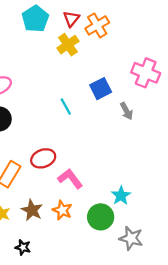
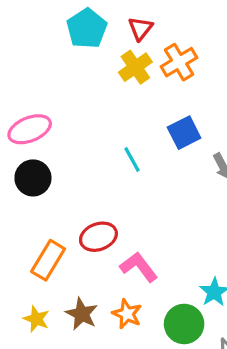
orange cross: (97, 25) -> (179, 62), moved

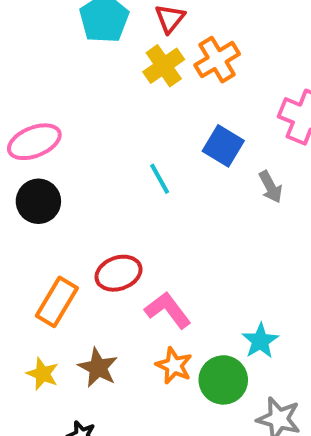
blue square: (184, 133) -> (223, 146), turned -32
orange star: (127, 314) -> (174, 366), moved

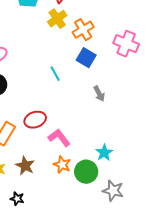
orange cross: (217, 60) -> (83, 30), moved
gray arrow: (270, 187) -> (99, 94), moved

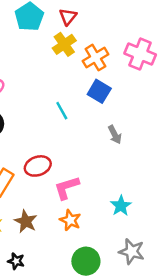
pink cross: (126, 44) -> (140, 54), moved
pink L-shape: (59, 138) -> (67, 188), turned -70
green circle: (86, 172) -> (86, 261), moved

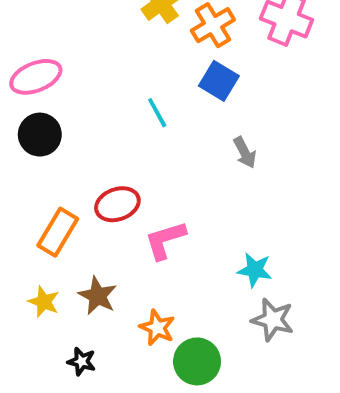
cyan star: (121, 206) -> (255, 270), turned -30
orange star: (70, 220) -> (157, 328), moved
gray star: (132, 251) -> (273, 320), moved

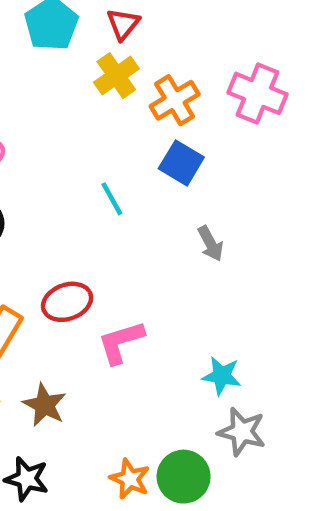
orange star: (157, 328) -> (130, 479), moved
black star: (82, 361) -> (27, 479), size x1.4
green circle: (197, 361) -> (184, 477), moved

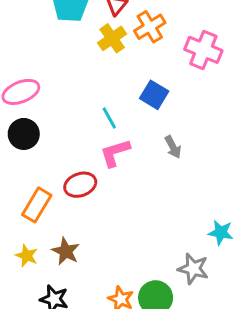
orange cross: (175, 100) -> (150, 27), moved
pink L-shape: (121, 342) -> (115, 153), moved
cyan star: (222, 376) -> (221, 232), moved

